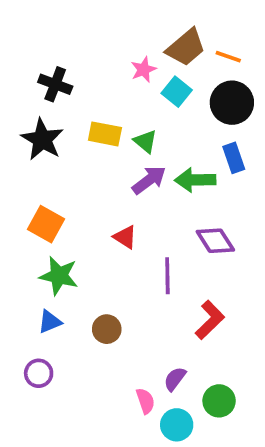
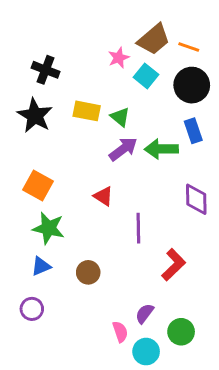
purple diamond: (215, 241) -> (196, 199), moved, turned 32

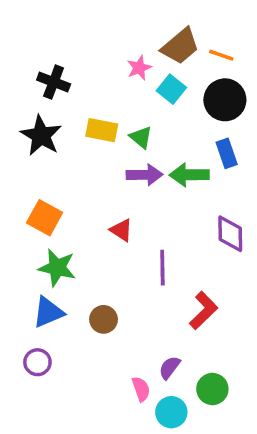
purple arrow: (123, 149) -> (145, 175), turned 36
blue triangle: (41, 266) -> (48, 312), size x1.4

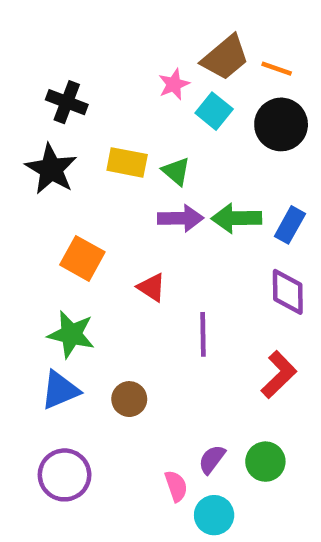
blue rectangle: (227, 153) -> (290, 225), moved, turned 48
orange square: (45, 218) -> (82, 258), moved
red L-shape: (203, 310) -> (279, 374), moved
purple circle: (37, 362) -> (65, 475), moved, size x1.5
green circle: (212, 389) -> (265, 462), moved

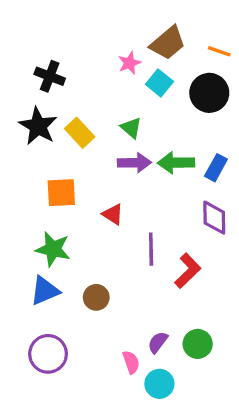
orange line: (277, 69) -> (219, 51), moved
yellow rectangle: (127, 162) -> (80, 133), moved, turned 36
orange square: (82, 258) -> (61, 193), turned -32
red L-shape: (279, 374) -> (188, 271), moved

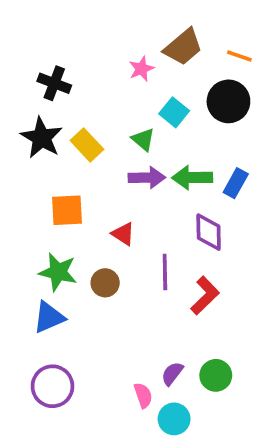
cyan square: (159, 83) -> (174, 112), moved
purple diamond: (214, 218) -> (209, 232), moved
brown circle: (96, 297) -> (105, 283), moved

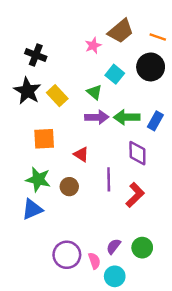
purple circle: (52, 386) -> (67, 255), moved

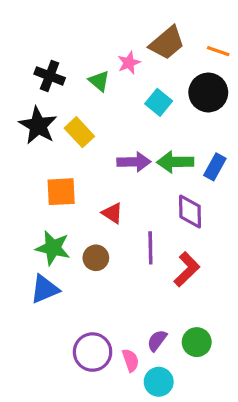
green triangle: (94, 92) -> (99, 81), moved

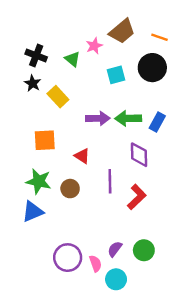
cyan square: (159, 102) -> (116, 75), turned 36
black star: (38, 126) -> (33, 83), moved, size x0.6

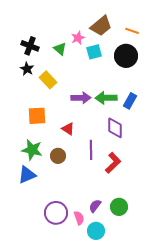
cyan square: (116, 75) -> (94, 52), moved

